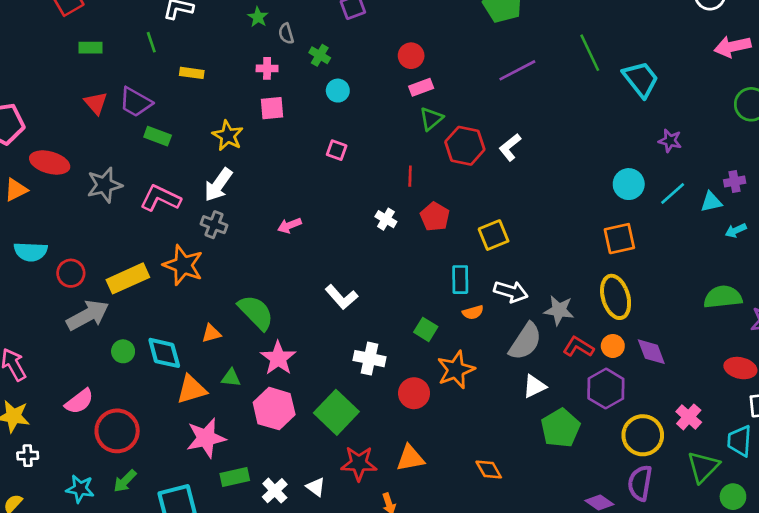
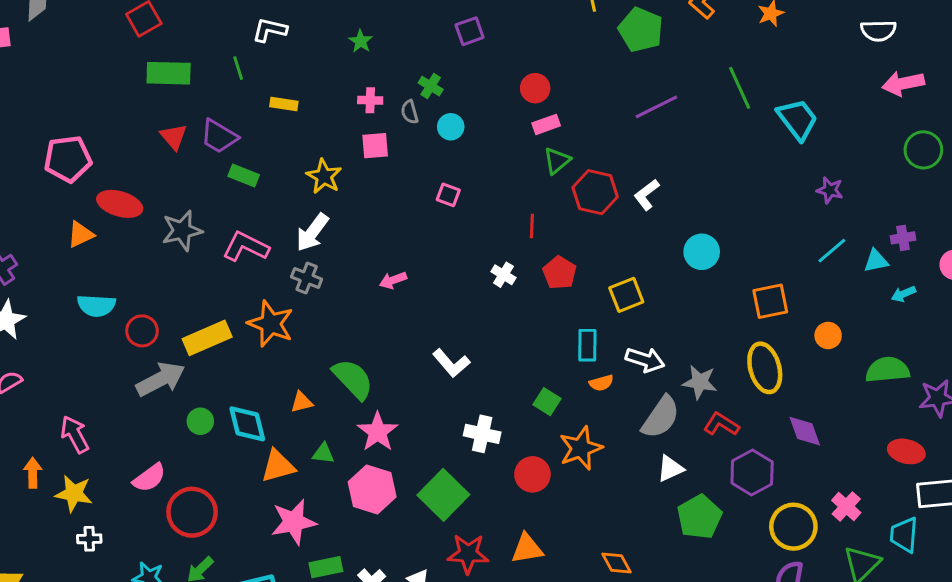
gray semicircle: (286, 34) -> (410, 112), moved
green rectangle: (90, 48) -> (169, 73), size x1.6
cyan circle: (629, 184) -> (702, 252), moved
orange circle: (613, 346) -> (828, 335), moved

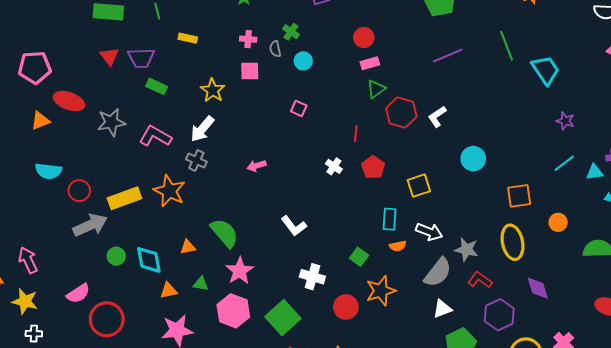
purple trapezoid: (219, 136) -> (141, 58), turned -36
orange triangle: (278, 466) -> (169, 291), size x0.7

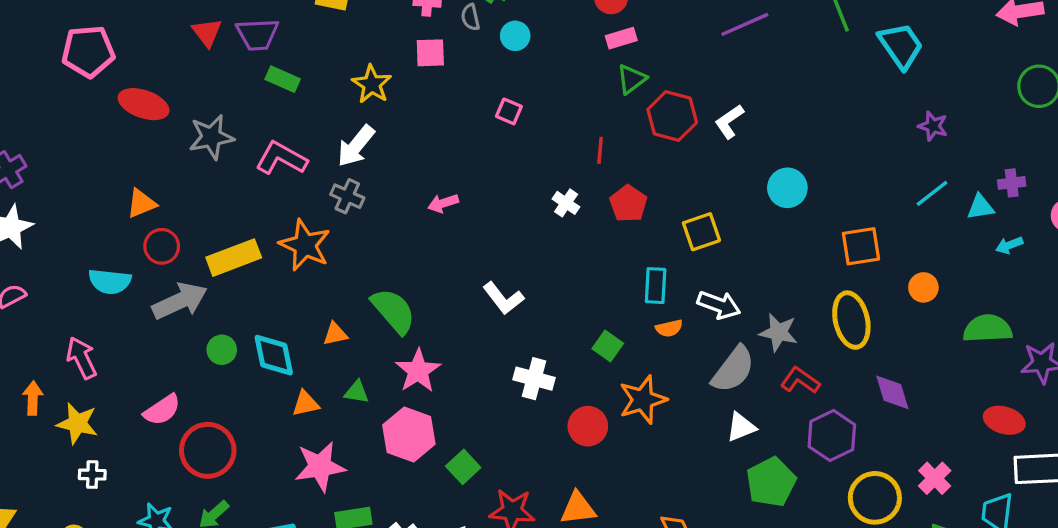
orange triangle: (40, 121) -> (141, 203), moved
cyan semicircle: (48, 171) -> (110, 281), moved
green square: (283, 318) -> (463, 467), moved, size x0.6

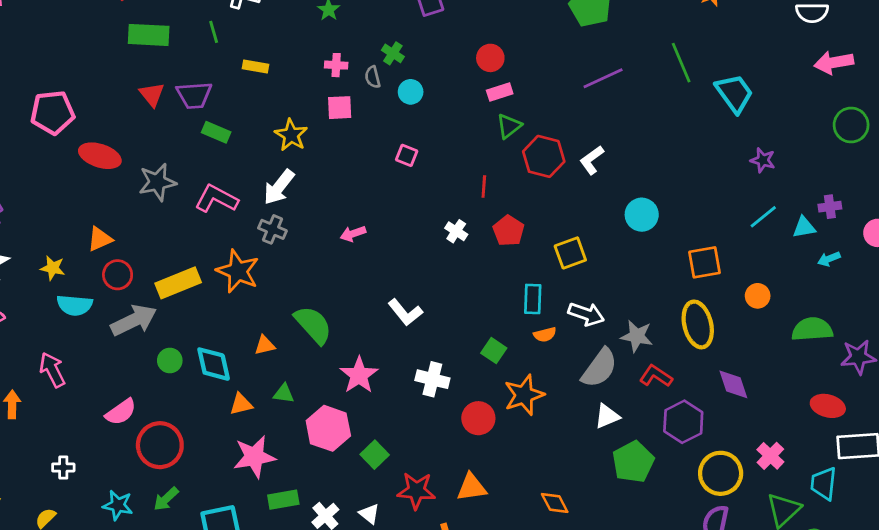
pink star: (418, 371) -> (359, 375), moved
yellow star: (77, 423) -> (53, 268), moved, size x0.7

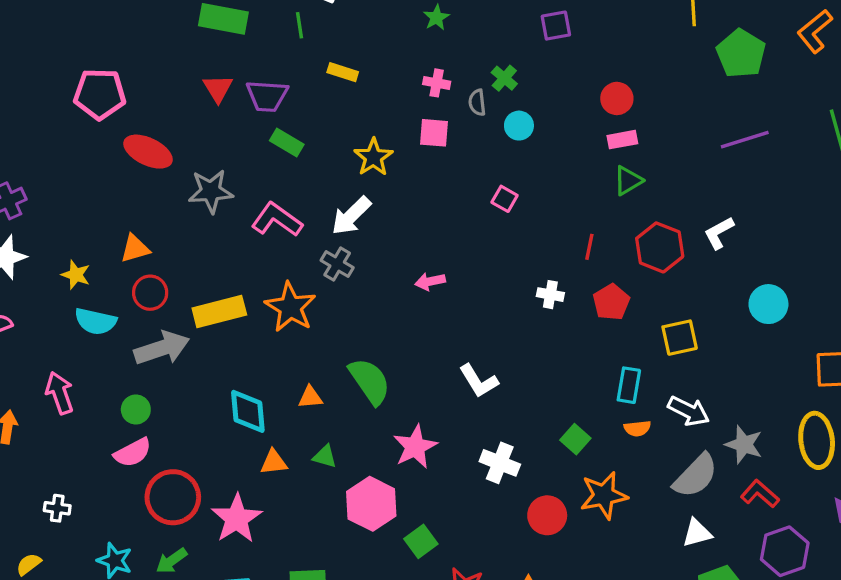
red hexagon: (544, 156) -> (660, 247), moved
white cross: (456, 231) -> (550, 295), turned -30
green circle: (170, 360) -> (136, 410), moved
pink star: (254, 457) -> (237, 519), moved, turned -30

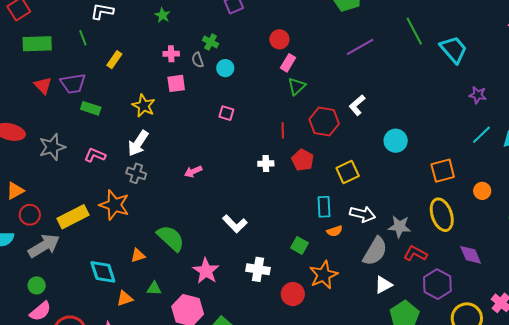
yellow rectangle: (343, 72) -> (114, 60), turned -60
pink rectangle: (622, 140) -> (288, 63), turned -36
pink L-shape: (277, 220) -> (95, 155), size x0.7

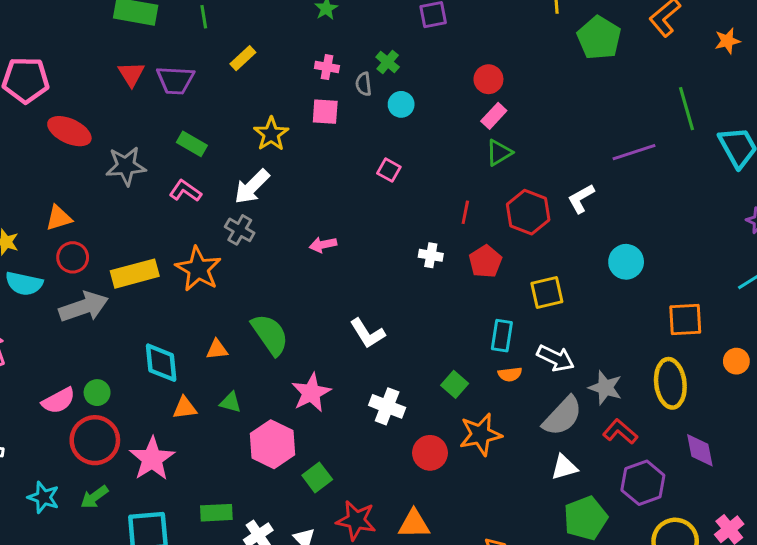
purple line: (360, 47) -> (634, 152), moved
green rectangle: (91, 108) -> (192, 144), moved
green circle: (37, 285) -> (97, 393), moved

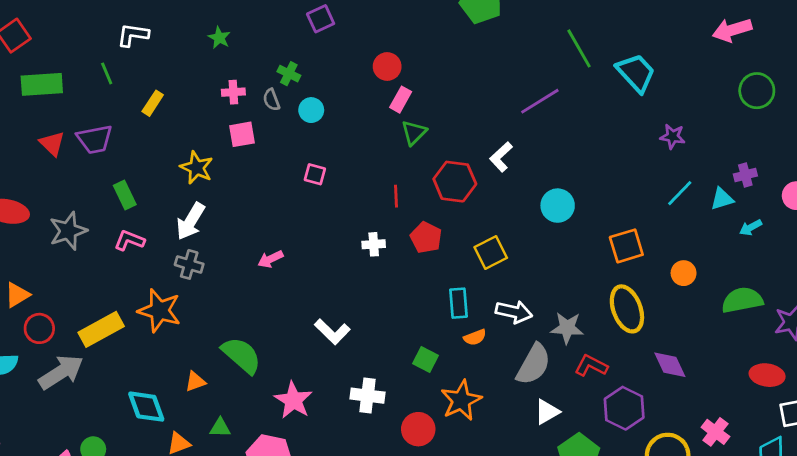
green rectangle: (192, 144) -> (125, 195), turned 48

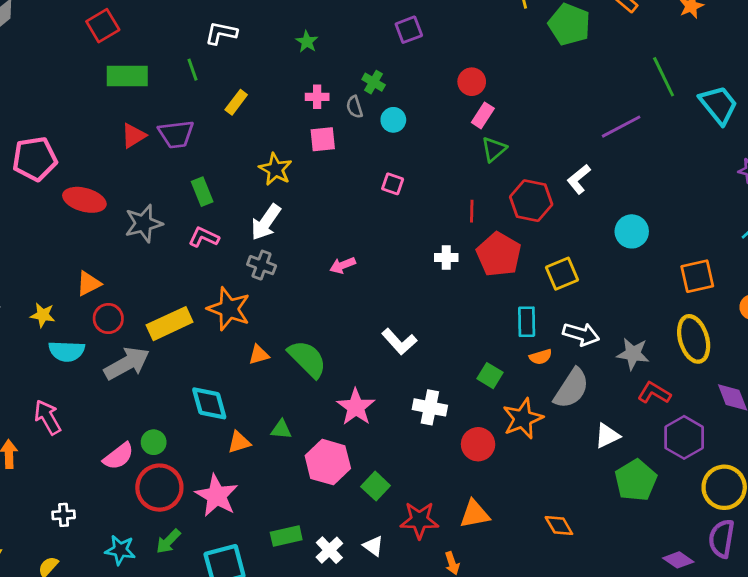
red triangle: (52, 144) -> (133, 136), turned 40
red pentagon: (426, 238) -> (499, 254), size x1.4
gray semicircle: (534, 364) -> (571, 388), moved
orange triangle: (195, 381) -> (259, 355), moved

